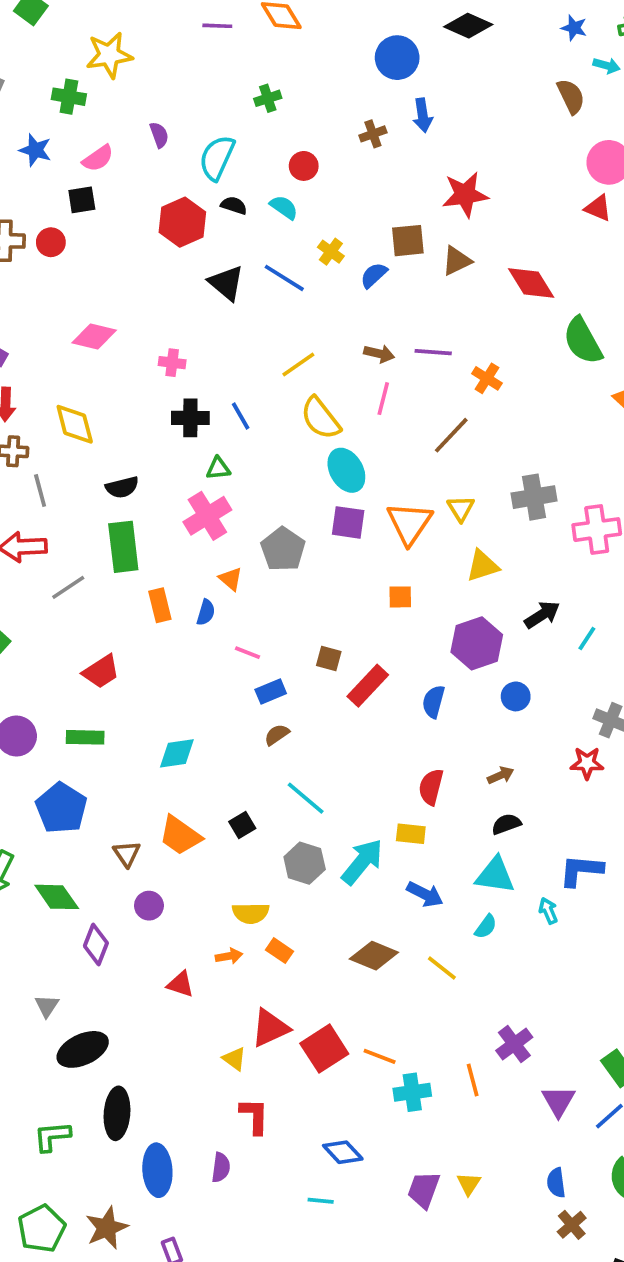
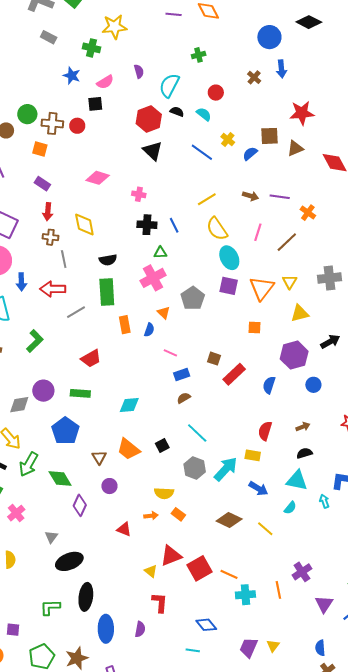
brown cross: (373, 134) -> (254, 77), turned -32
black triangle: (226, 283) -> (153, 151), moved
pink line: (383, 399) -> (258, 232), moved

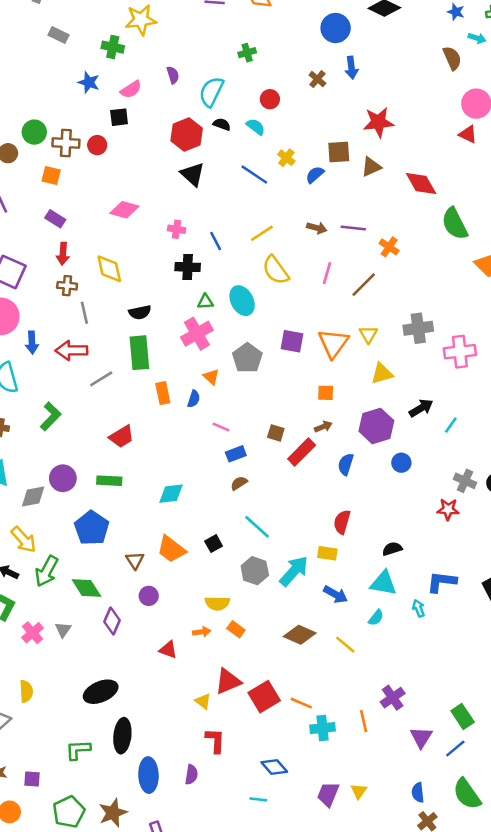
blue line: (174, 225) -> (216, 241), moved
cyan ellipse: (229, 258) -> (242, 301), moved
brown arrow: (303, 427) -> (323, 427), moved
gray triangle: (51, 537) -> (63, 630), moved

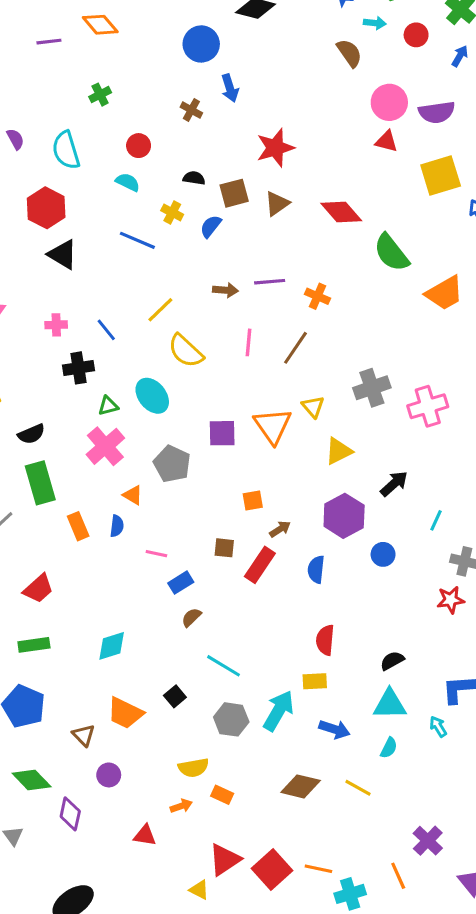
cyan semicircle: (211, 92) -> (66, 150), turned -32
black semicircle: (222, 124) -> (194, 178), moved
orange square: (326, 393) -> (253, 500), moved
cyan line: (451, 425) -> (436, 520), moved

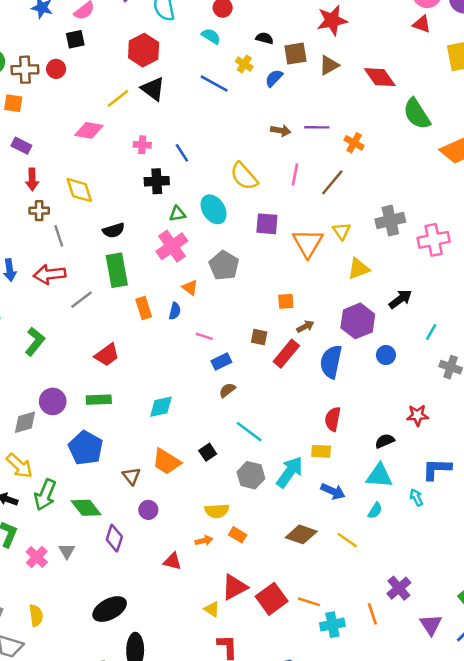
yellow line: (160, 310) -> (118, 98), moved
purple square: (222, 433) -> (267, 224), moved
blue semicircle: (316, 569) -> (331, 362), size x1.5
red star: (451, 600) -> (417, 415), moved

